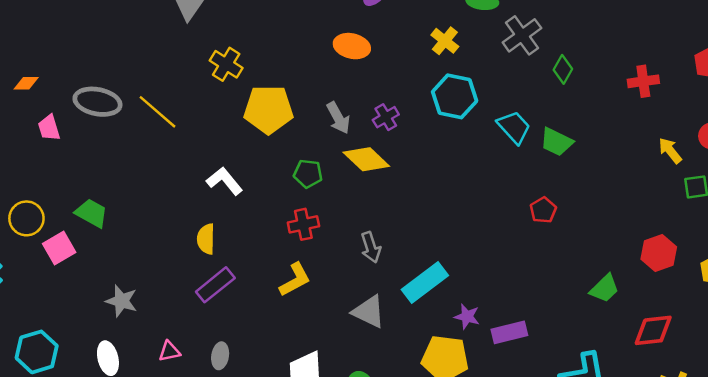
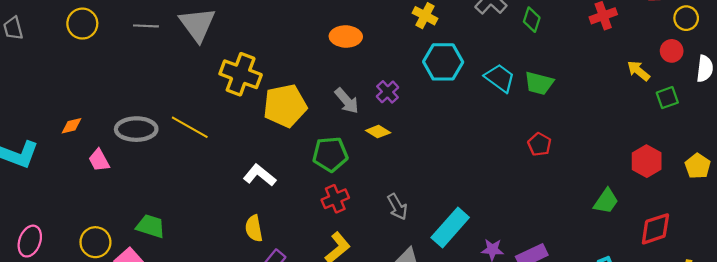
yellow cross: (226, 64) -> (241, 74), size x1.4
yellow diamond: (366, 159) -> (378, 132), size x0.6
green pentagon: (308, 174) -> (330, 154), size x1.4

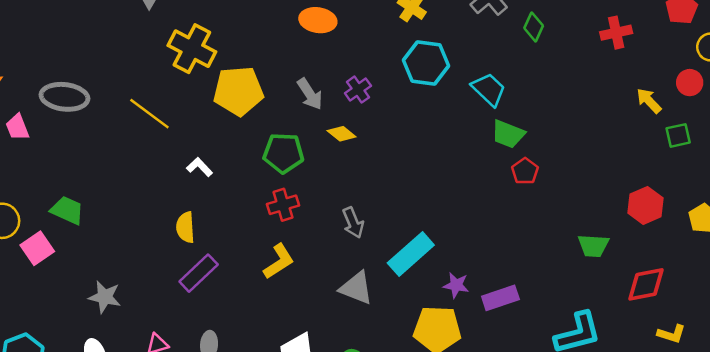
green trapezoid: (539, 83) -> (508, 134), moved
yellow line: (190, 127) -> (149, 114), moved
white L-shape: (260, 175) -> (199, 167), size x0.7
green trapezoid: (606, 201) -> (593, 246), turned 52

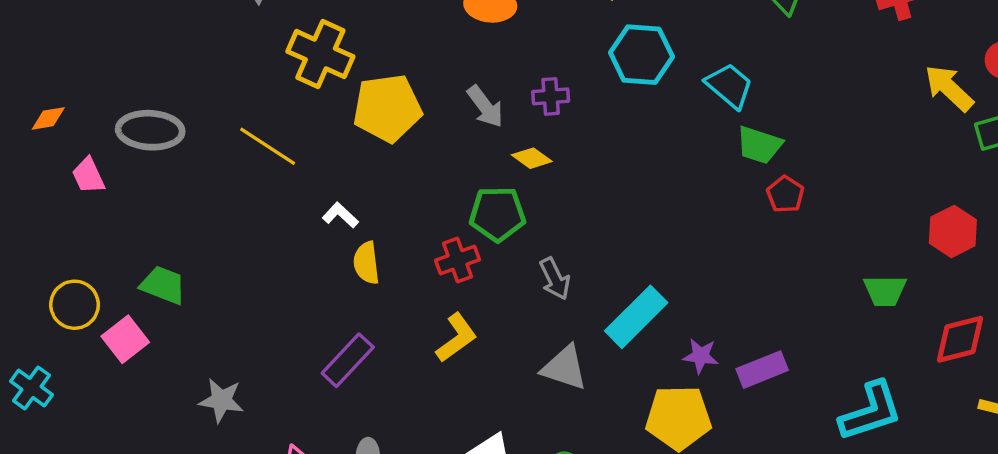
purple cross: (358, 90) -> (551, 96), turned 35
yellow arrow: (649, 101) -> (949, 88), size x1.4
green pentagon: (283, 153) -> (497, 214), moved
yellow semicircle: (185, 227) -> (366, 263), moved

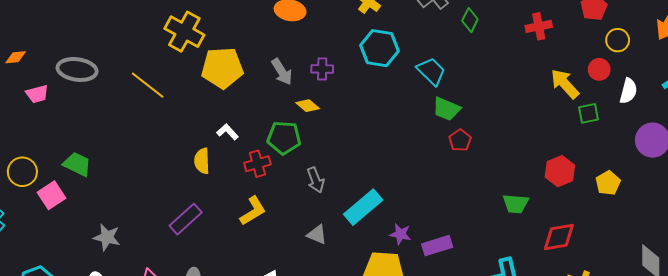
pink trapezoid: (88, 176) -> (37, 94), turned -85
white L-shape: (340, 215) -> (228, 132), moved
gray triangle: (564, 368) -> (317, 235), size x0.7

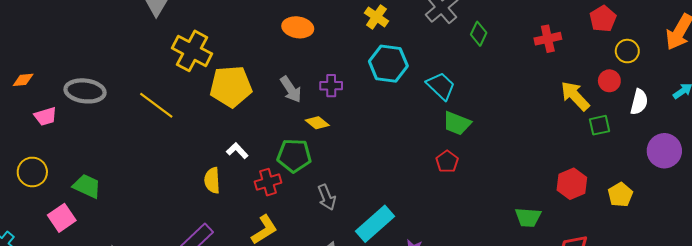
red pentagon: (460, 140) -> (447, 162), moved
yellow circle: (22, 172) -> (32, 172), moved

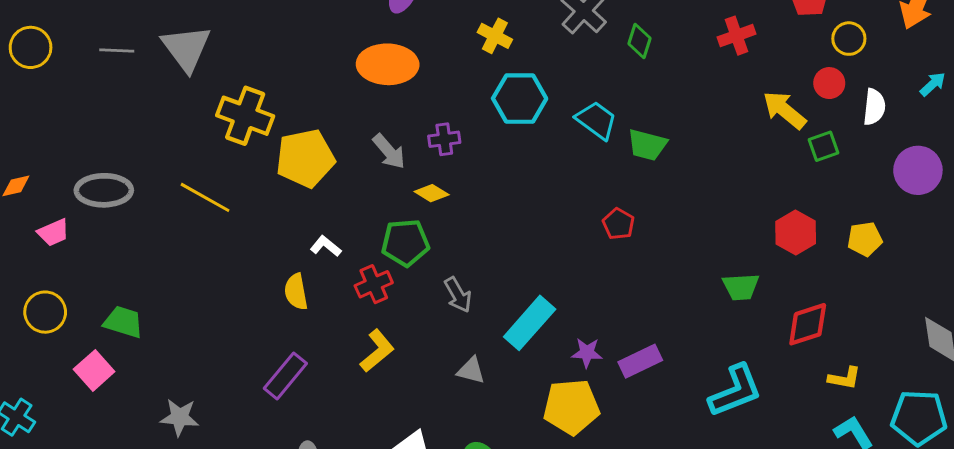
orange ellipse: (298, 27) -> (388, 64), size x1.4
green trapezoid: (457, 123) -> (647, 145), moved
yellow pentagon: (620, 195) -> (865, 239), turned 30

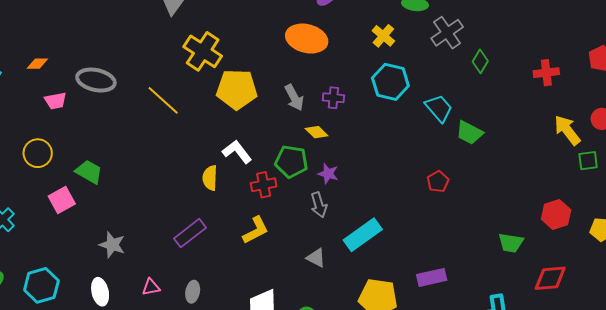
white L-shape: (326, 246) -> (237, 152), size x1.4
purple star: (587, 353) -> (328, 174), moved

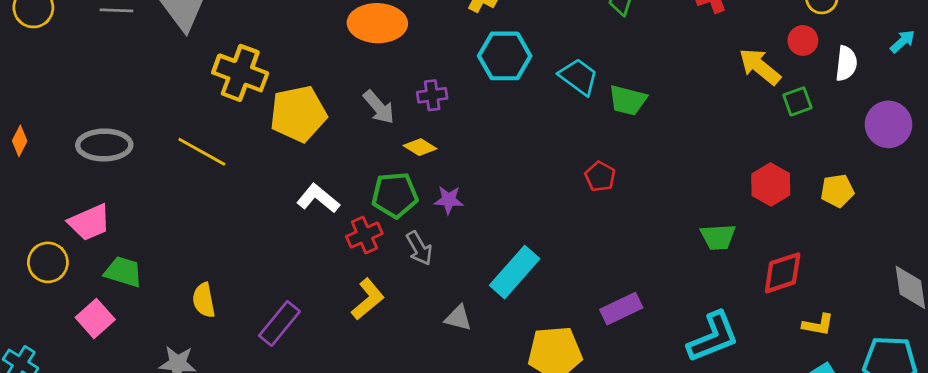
orange diamond: (37, 64) -> (20, 141), turned -50
pink trapezoid: (55, 101) -> (89, 222), moved, size x1.4
yellow semicircle: (210, 178) -> (204, 300), moved
gray arrow: (319, 205) -> (419, 248), moved

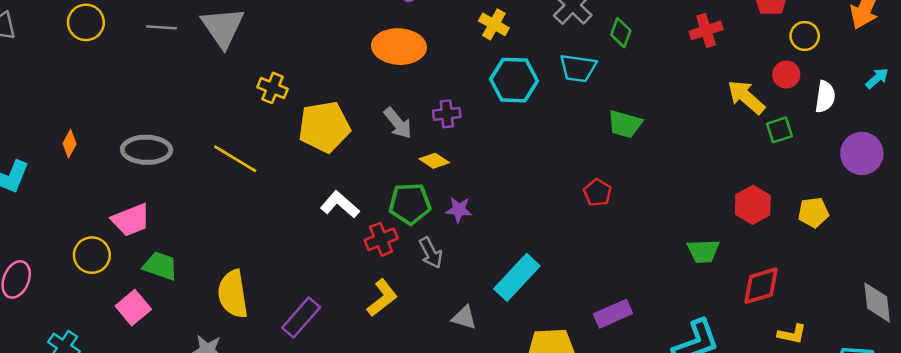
yellow cross: (240, 73) -> (273, 88), size x0.6
cyan trapezoid: (579, 77) -> (578, 68), moved, turned 150
yellow semicircle: (204, 300) -> (233, 294), size x1.5

